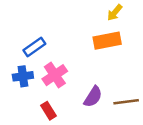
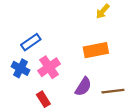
orange rectangle: (107, 41) -> (96, 50), moved
blue cross: (23, 76) -> (21, 68), turned 36

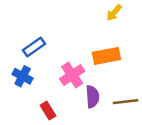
pink cross: (49, 67) -> (72, 75), moved
purple semicircle: (83, 87) -> (92, 97), turned -36

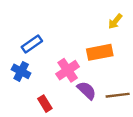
yellow arrow: (114, 13) -> (115, 21), moved
purple semicircle: (92, 97) -> (87, 90), turned -42

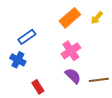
orange rectangle: (100, 52) -> (70, 18), moved, turned -30
pink cross: (68, 70) -> (71, 51), moved

